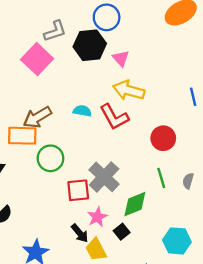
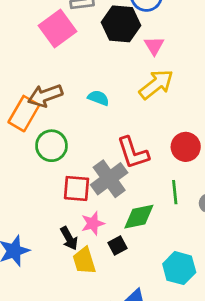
yellow arrow: (129, 90) -> (156, 84), turned 116
red L-shape: (114, 117) -> (133, 153), moved
orange rectangle: (22, 136) -> (24, 114), turned -72

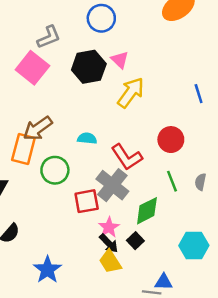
black hexagon: (121, 24) -> (89, 67), moved
cyan semicircle: (98, 98) -> (87, 138), moved
black arrow: (69, 238) -> (109, 243), moved

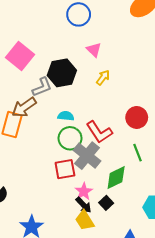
gray L-shape: (49, 37) -> (42, 87), moved
black hexagon: (89, 67) -> (62, 73), moved
yellow arrow: (131, 93) -> (103, 78), size x0.6
green circle: (55, 170) -> (70, 138), moved

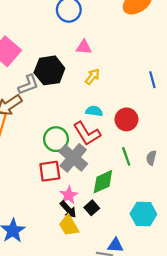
pink triangle: (94, 50) -> (84, 47), turned -42
cyan semicircle: (66, 116) -> (94, 111), moved

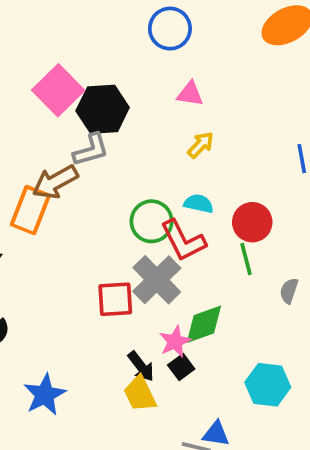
black hexagon: (49, 70) -> (103, 109), moved
green circle: (56, 139) -> (152, 221), moved
green line: (126, 156) -> (246, 259), moved
pink star: (69, 195) -> (175, 342), moved

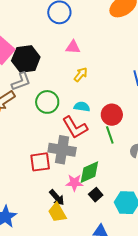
green circle: (152, 221) -> (47, 102), moved
gray cross: (157, 280) -> (62, 150), turned -32
pink star: (175, 342) -> (74, 183), turned 30
black square: (181, 367) -> (96, 195), moved

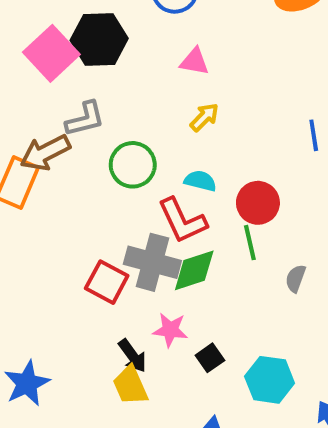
black hexagon: (26, 59) -> (99, 39), moved
red square: (40, 162) -> (107, 282), turned 30
green diamond: (89, 172) -> (194, 270), moved

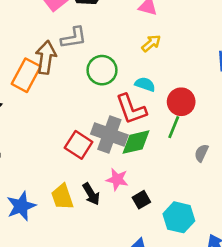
brown arrow: (45, 153) -> (46, 57), turned 120
green line: (250, 243) -> (174, 127), turned 30
yellow trapezoid: (130, 386) -> (62, 197), moved

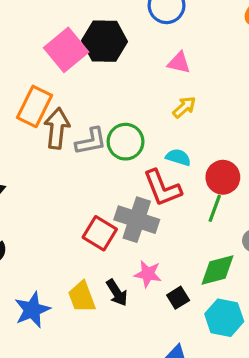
gray L-shape: (74, 38) -> (91, 141), moved
orange rectangle: (26, 75) -> (34, 106), moved
green diamond: (136, 142) -> (217, 270), moved

